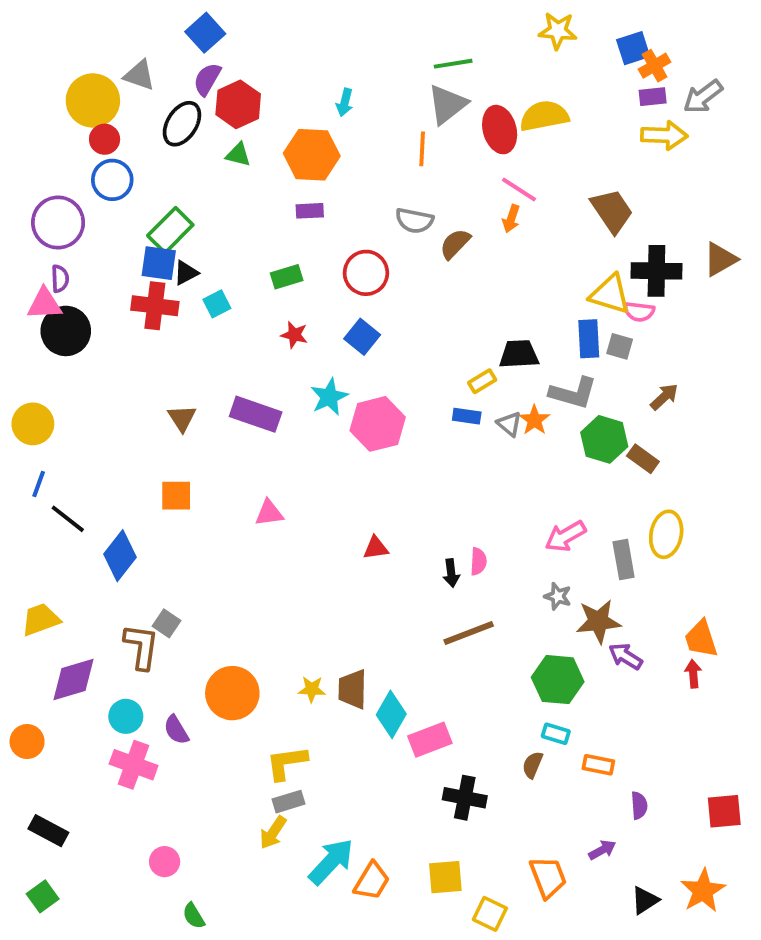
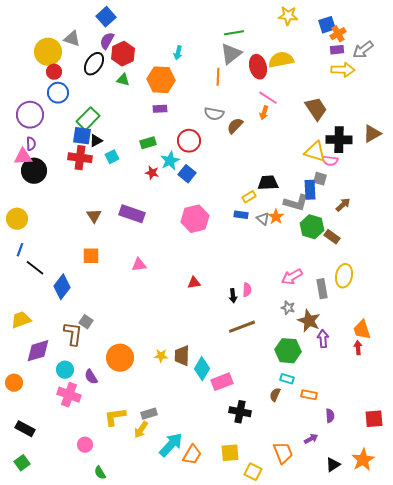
blue rectangle: (589, 339) -> (310, 190), moved
cyan star: (329, 397) -> (170, 161), moved
brown star: (598, 621) -> (309, 321), turned 30
purple arrow: (625, 656) -> (323, 339), turned 54
yellow L-shape: (287, 763) -> (115, 417), moved

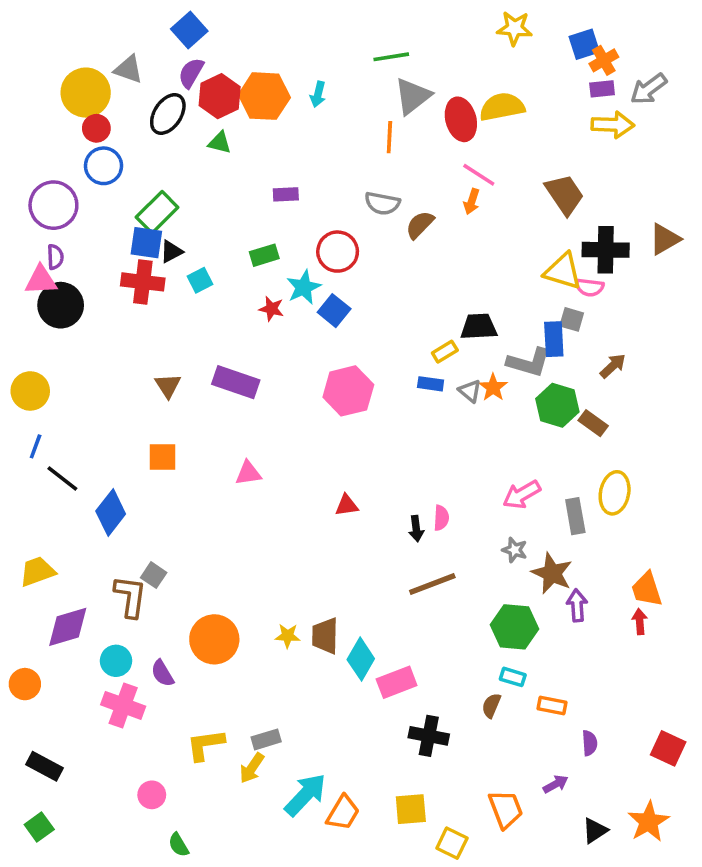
green line: (234, 33) -> (391, 57), moved
orange hexagon: (161, 80) -> (264, 96), moved
red square: (374, 419) -> (668, 748), turned 30

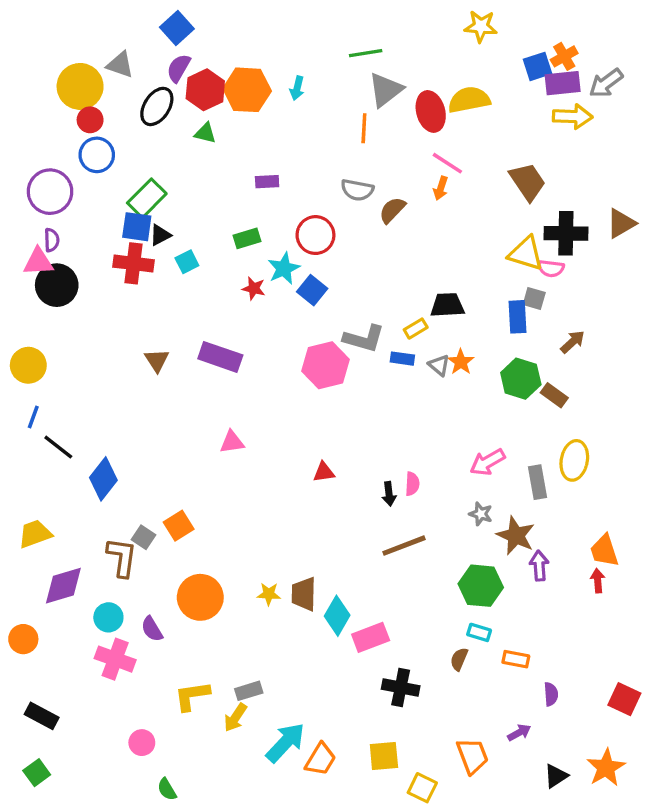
blue square: (584, 44) -> (538, 66), moved
purple rectangle: (602, 89) -> (563, 83), size x1.5
gray L-shape: (529, 362) -> (364, 339), moved
orange square: (162, 457) -> (179, 526), moved, turned -32

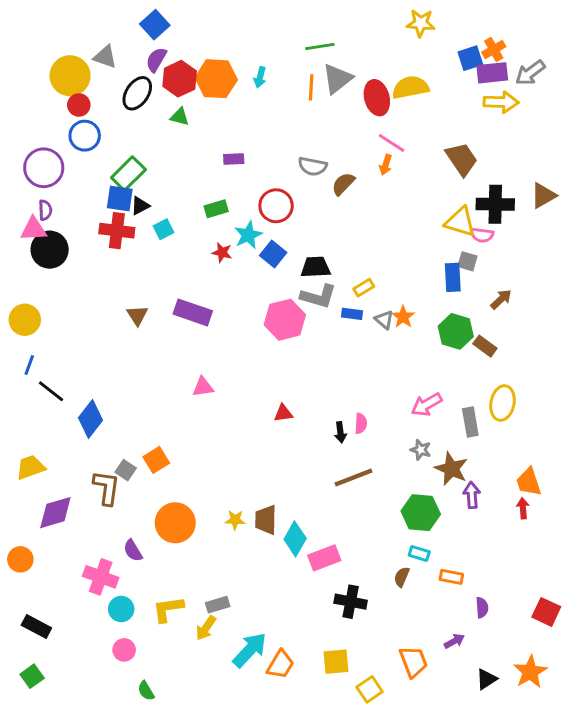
orange line: (364, 128) -> (311, 87), moved
black trapezoid: (447, 305) -> (315, 267), moved
cyan circle: (108, 617) -> (121, 609), moved
yellow square: (422, 788) -> (370, 689), turned 30

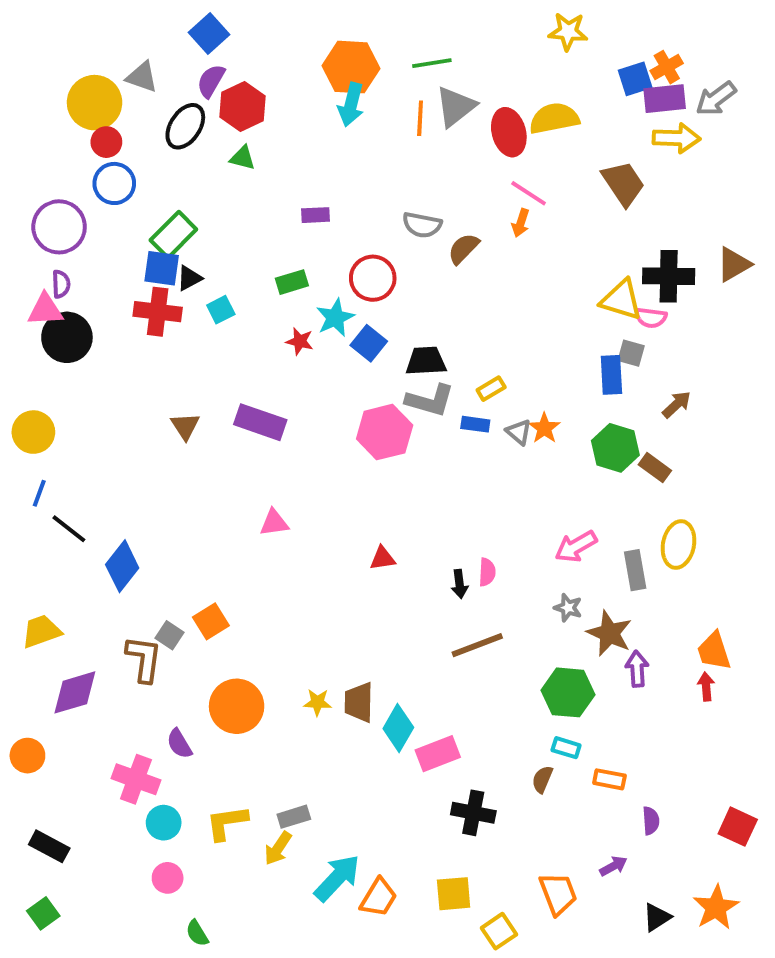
cyan arrow: (260, 77) -> (351, 105), size x1.5
orange hexagon: (216, 79) -> (351, 67), moved
brown trapezoid: (462, 159) -> (623, 183), moved

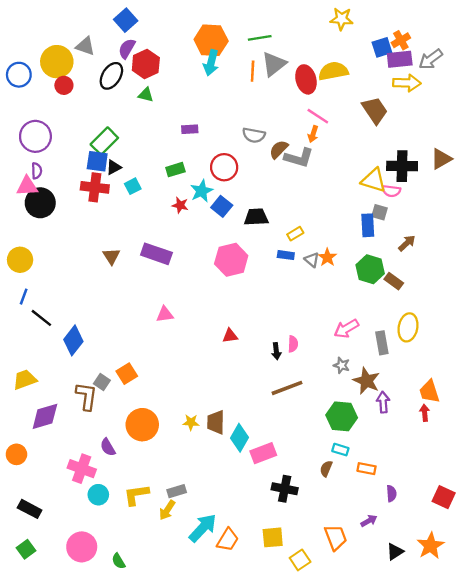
blue circle: (114, 183) -> (19, 75), moved
gray L-shape: (430, 400) -> (299, 158), moved
pink circle: (168, 878) -> (82, 547), moved, size x1.6

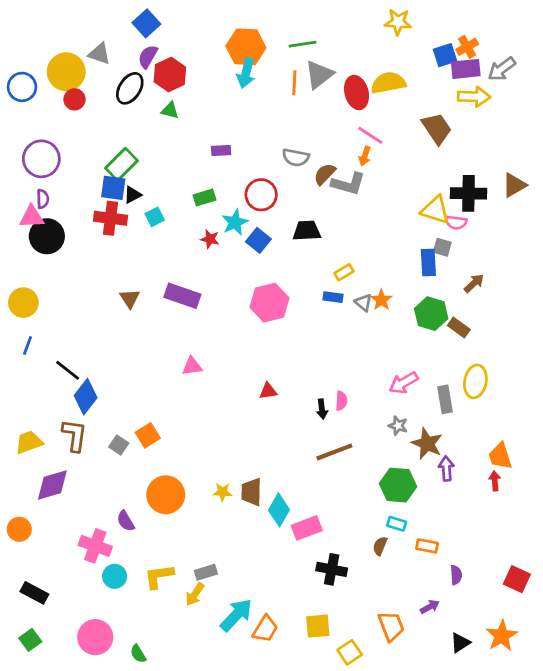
black trapezoid: (256, 217) -> (307, 231), moved
black line: (41, 318) -> (68, 370), moved
brown L-shape: (86, 396) -> (75, 435), moved

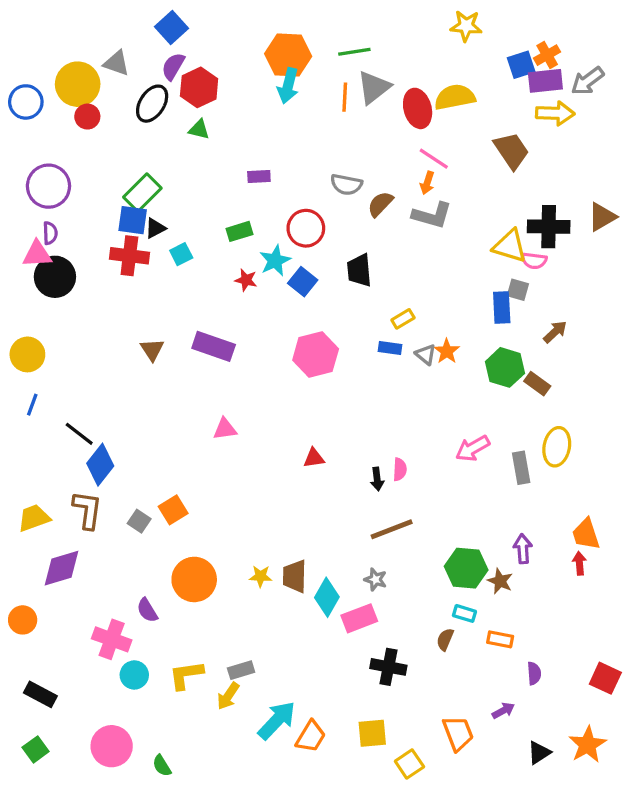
gray L-shape: (348, 184) -> (432, 215), moved
black trapezoid: (307, 231) -> (359, 270), turned -92
gray star: (398, 426) -> (375, 579), moved
brown star: (427, 444) -> (500, 581), moved, size x0.7

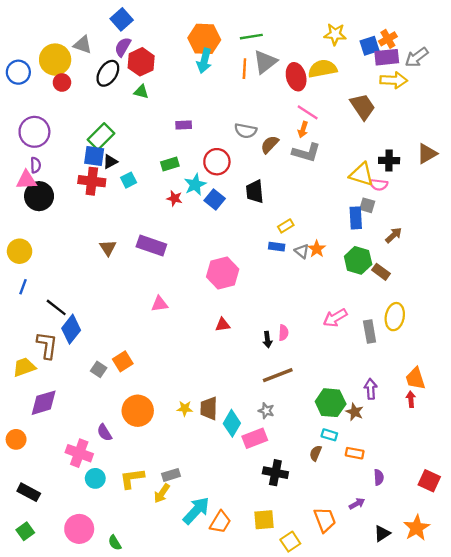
yellow star: (466, 26) -> (335, 34), moved
black cross: (549, 227) -> (389, 161), size x0.7
pink hexagon: (316, 354) -> (223, 273), moved
brown L-shape: (87, 510) -> (47, 345), moved

